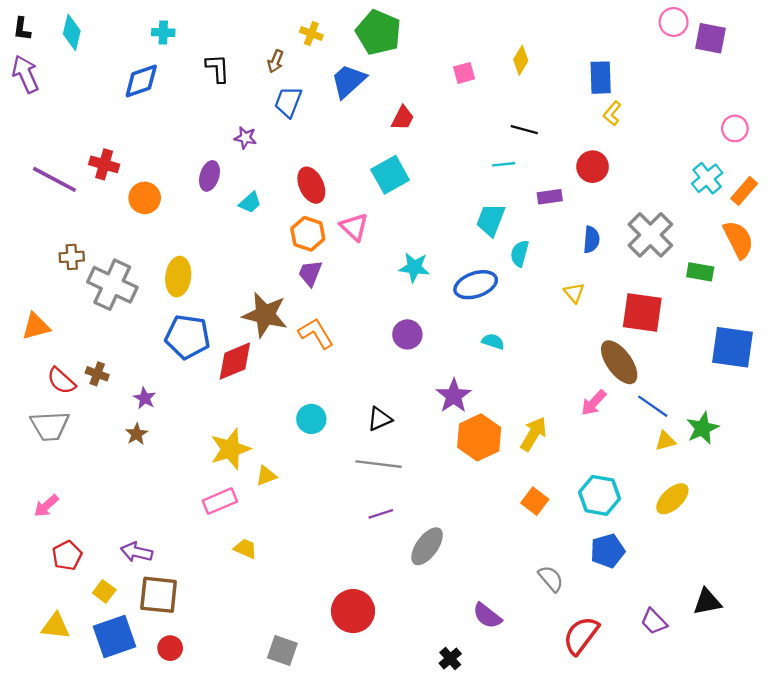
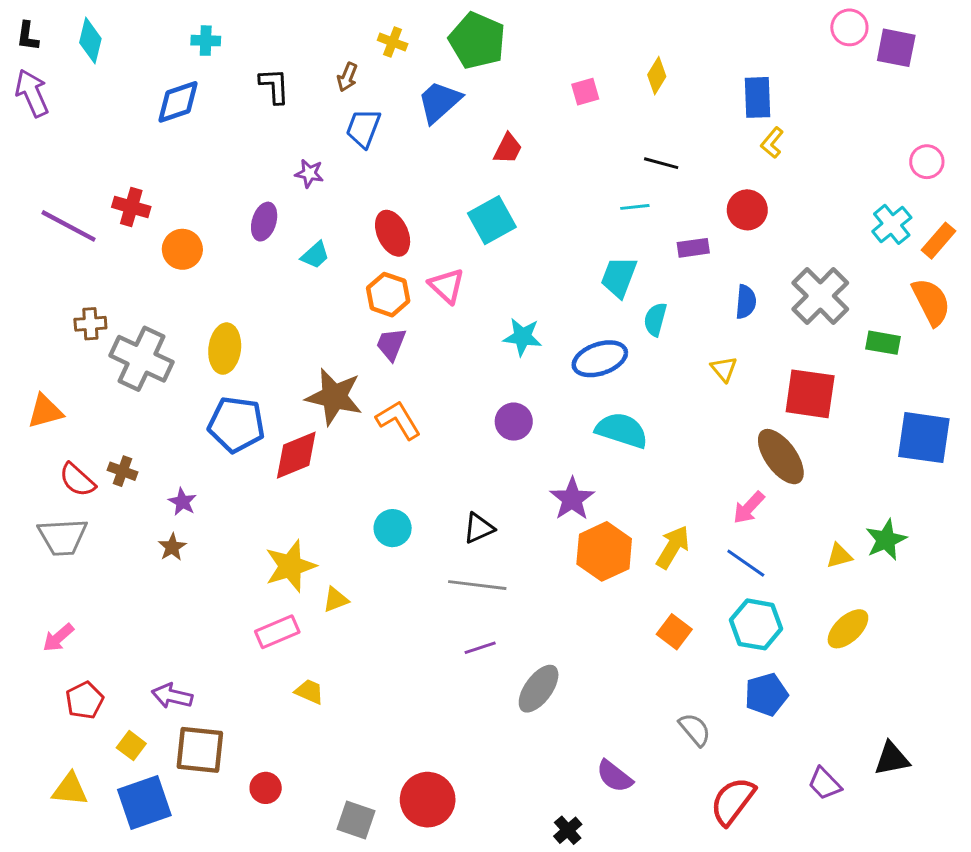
cyan semicircle: (493, 341) -> (622, 430), size x1.8
blue line: (653, 406) -> (746, 563), moved
red circle: (353, 611) -> (428, 800), moved
red circle: (170, 648) -> (266, 788), moved

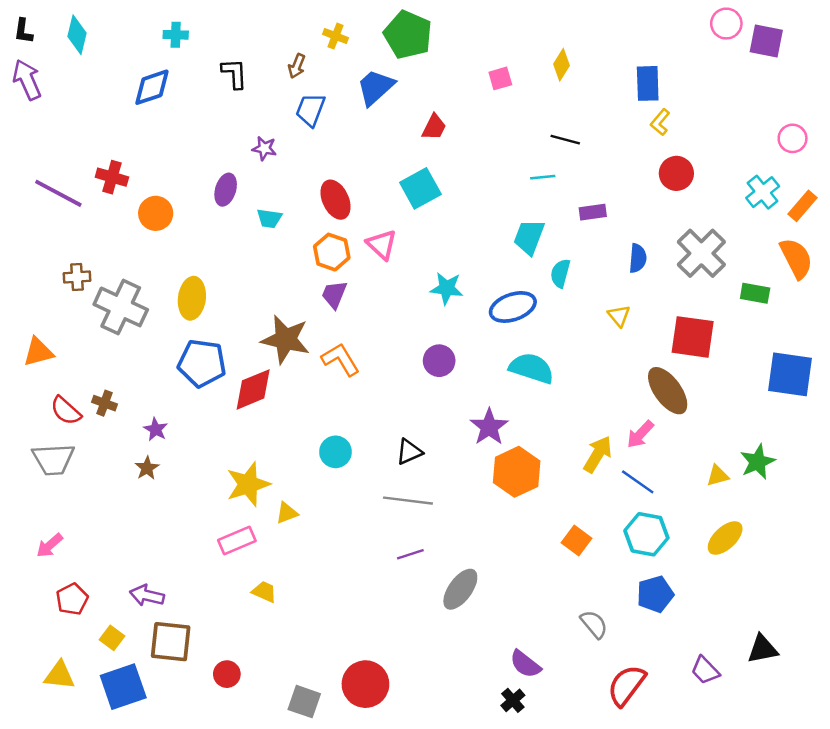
red circle: (747, 210) -> (676, 173), moved
cyan trapezoid: (315, 255) -> (269, 218), turned 50
yellow arrow: (673, 547) -> (598, 454), moved
black cross: (568, 830) -> (513, 700), moved

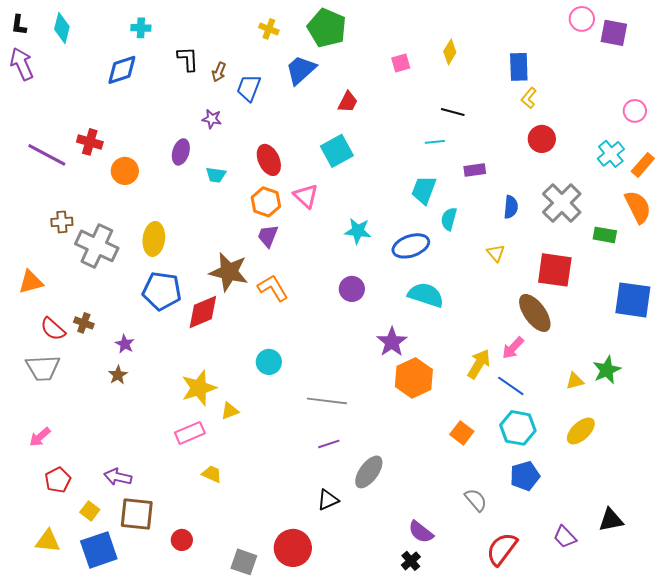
brown arrow: (297, 66) -> (219, 72), moved
black triangle: (409, 452) -> (328, 500), moved

